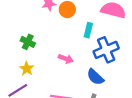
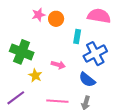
green cross: (28, 42) -> (22, 52), size x1.6
yellow star: (27, 69) -> (35, 75), moved

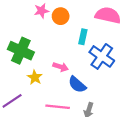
blue cross: (95, 54) -> (102, 56), turned -30
blue semicircle: (87, 80) -> (77, 85), moved

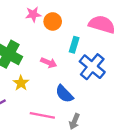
pink arrow: (61, 67) -> (49, 63), moved

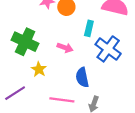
blue semicircle: (64, 94) -> (82, 77), turned 36

